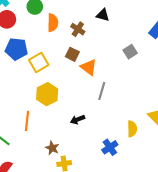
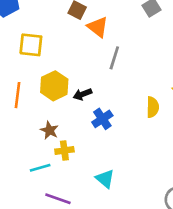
yellow square: (39, 62) -> (31, 45), moved, turned 36
yellow hexagon: (47, 94) -> (54, 86), moved
blue cross: (110, 147) -> (102, 119), moved

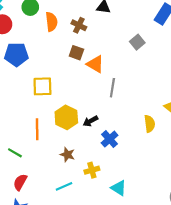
yellow cross: (64, 151) -> (92, 170), moved

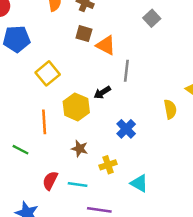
yellow square: (42, 86) -> (48, 73), turned -35
black arrow: (90, 121) -> (102, 93), moved
red semicircle: (20, 182) -> (50, 181), moved
cyan line: (64, 186) -> (78, 185), turned 35

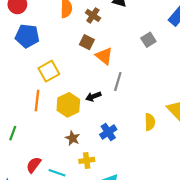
orange line: (44, 122) -> (37, 101), moved
brown star: (80, 149) -> (73, 138), moved
green line: (20, 150) -> (13, 133), turned 72

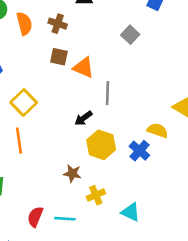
yellow hexagon: (68, 105) -> (101, 145), moved
yellow semicircle: (150, 122) -> (158, 130), turned -56
blue cross: (108, 132) -> (139, 151), moved

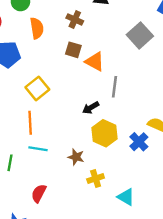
orange semicircle: (24, 24) -> (37, 28), moved
gray square: (130, 35) -> (140, 35), size x1.5
cyan line: (65, 219) -> (38, 149), moved

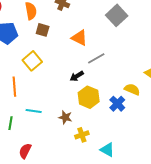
brown square: (73, 50) -> (43, 30), moved
gray line: (115, 87) -> (96, 58), turned 54
orange line: (30, 123) -> (14, 87), moved
red semicircle: (39, 193) -> (25, 151), moved

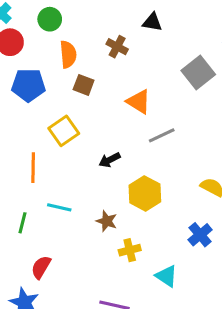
black arrow: (77, 76) -> (110, 160), moved
blue cross: (117, 104) -> (200, 235), moved

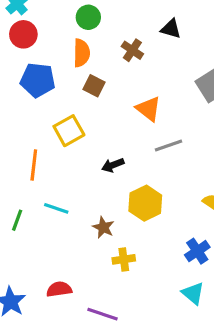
green circle: (50, 19) -> (88, 17), moved
red semicircle: (41, 267) -> (59, 289), moved, turned 45
cyan triangle: (166, 276) -> (193, 293), moved

